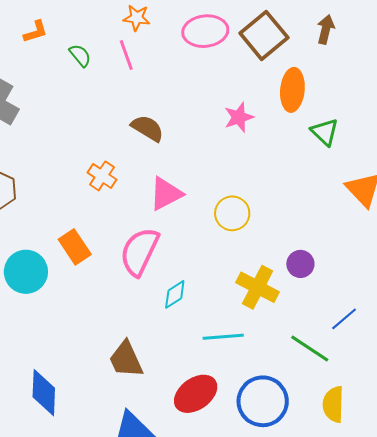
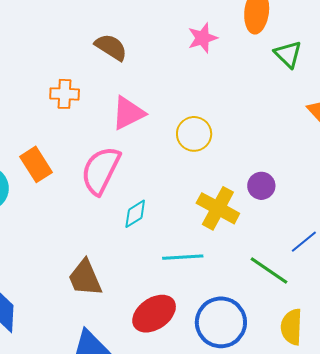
orange cross: (102, 176) -> (65, 94), turned -32

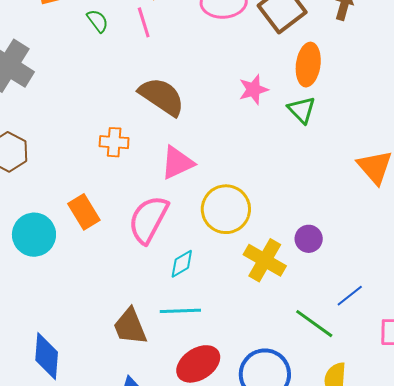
brown semicircle: (111, 47) -> (162, 97), size x1.4
green triangle: (288, 54) -> (302, 110), moved
yellow circle: (194, 134) -> (226, 209), moved, size x1.4
cyan line: (183, 257) -> (180, 311), moved

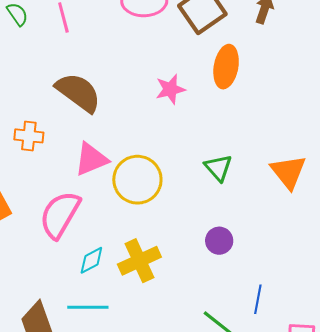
green triangle: (302, 110) -> (218, 168), moved
yellow circle: (226, 209) -> (137, 180), moved
yellow cross: (265, 260) -> (139, 261), moved, turned 33
blue line: (350, 296) -> (258, 299), turned -44

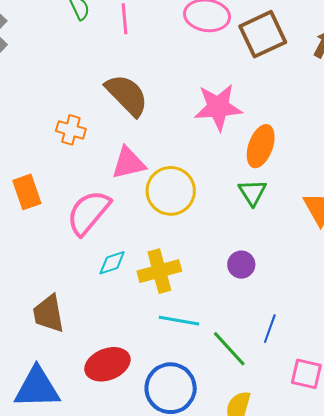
orange ellipse: (226, 67) -> (261, 146), moved
pink star: (170, 89) -> (218, 107), size x1.6
cyan line: (88, 307) -> (179, 321), moved

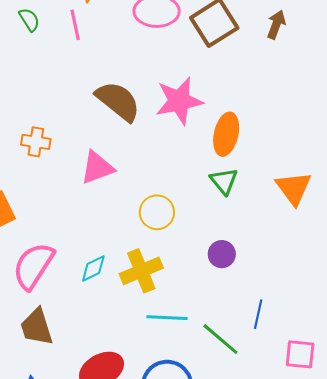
brown semicircle: (127, 95) -> (118, 101), moved
yellow circle: (171, 191) -> (157, 212), moved, size x0.7
pink semicircle: (88, 213) -> (33, 266), moved

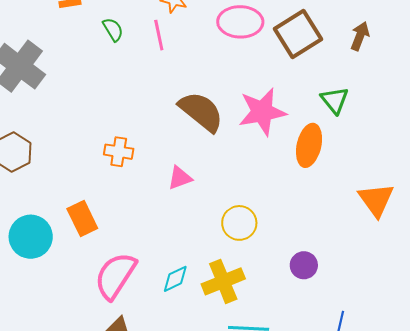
pink triangle: (97, 168) -> (180, 178), size x0.7
green triangle: (224, 181) -> (335, 100), moved

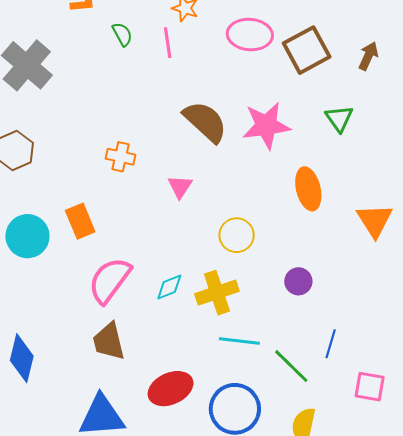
orange ellipse: (309, 145) -> (308, 189), moved, turned -30
pink triangle: (180, 178) -> (180, 187), turned -40

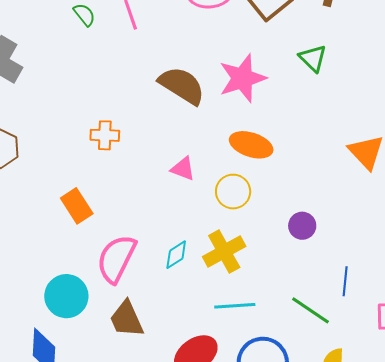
pink triangle: (180, 187) -> (183, 169), moved, turned -32
orange ellipse: (308, 189) -> (251, 145), moved, turned -48
cyan circle: (27, 236) -> (66, 296), moved
cyan line: (239, 341) -> (235, 306), moved

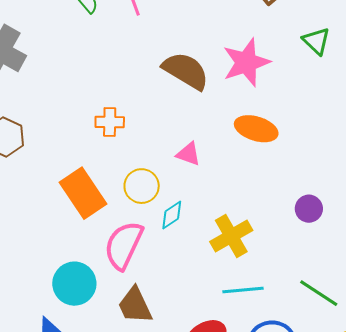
yellow circle: (233, 192) -> (142, 186), moved
orange rectangle: (77, 206) -> (83, 193), size x1.4
cyan diamond: (176, 255) -> (172, 215), moved

